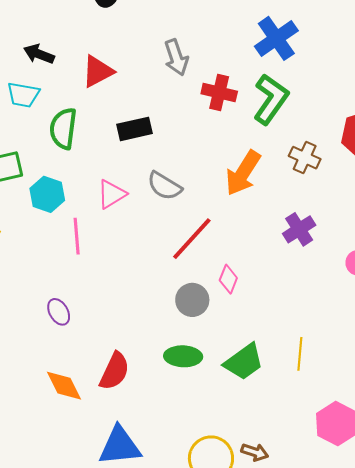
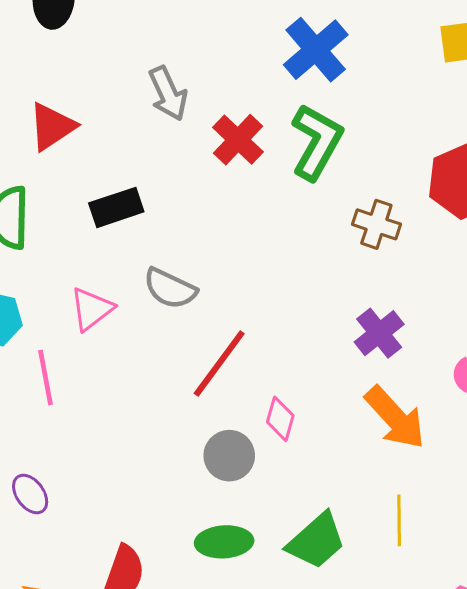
red cross: (219, 93) -> (238, 140), turned 36
orange arrow: (243, 173) -> (395, 418), moved, turned -69

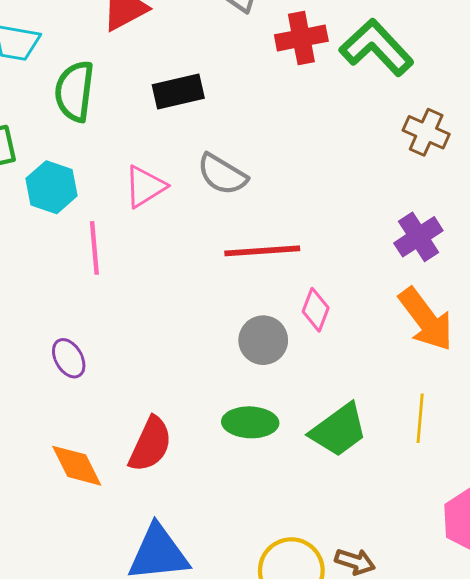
red cross: (238, 140) -> (301, 38), turned 30
green L-shape: (317, 142) -> (377, 48), turned -78
red line: (219, 364) -> (262, 251), turned 44

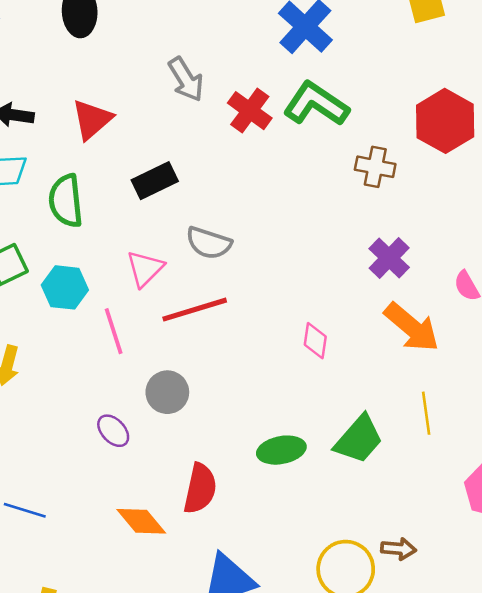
red cross: (301, 38) -> (250, 111), turned -30
red line: (262, 251) -> (195, 310), moved
gray circle: (263, 340) -> (167, 392), moved

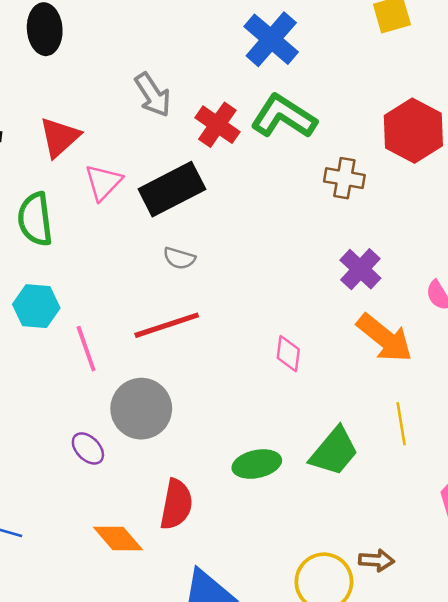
black rectangle: (155, 181) -> (172, 189), moved, size x1.4
gray semicircle: (209, 243) -> (179, 258), size x0.7
pink triangle: (145, 269) -> (103, 182), moved
gray circle: (167, 392) -> (141, 409), size x1.4

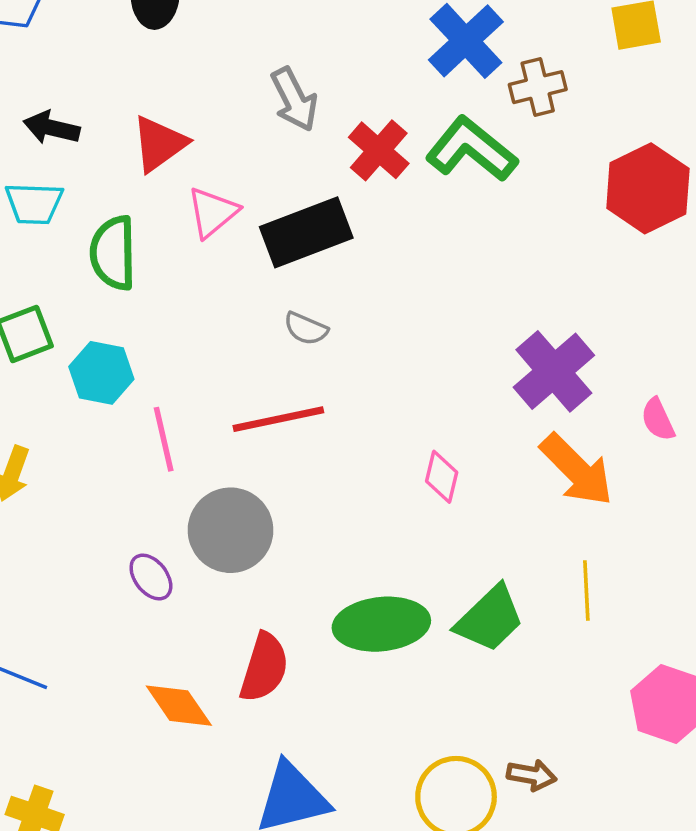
brown cross: (344, 178) -> (538, 87), moved, turned -30
purple cross: (360, 269) -> (554, 371), size x1.4
green ellipse: (257, 464) -> (381, 624), size x1.4

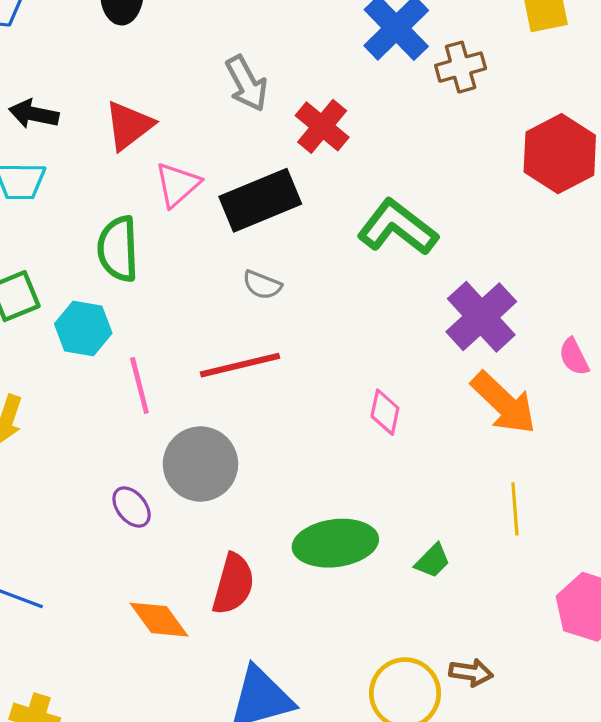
green L-shape: (471, 149) -> (397, 227), moved
green semicircle: (113, 253) -> (118, 249), moved
green trapezoid: (490, 619) -> (433, 561), moved, size x0.6

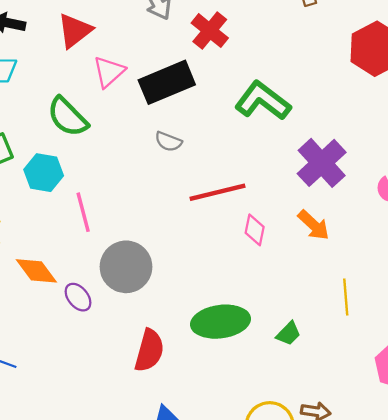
green semicircle: (118, 249) -> (68, 117), turned -42
red line: (240, 365) -> (218, 192), moved
orange arrow: (504, 403) -> (314, 225), moved, size x0.7
orange diamond: (159, 620) -> (36, 271), moved

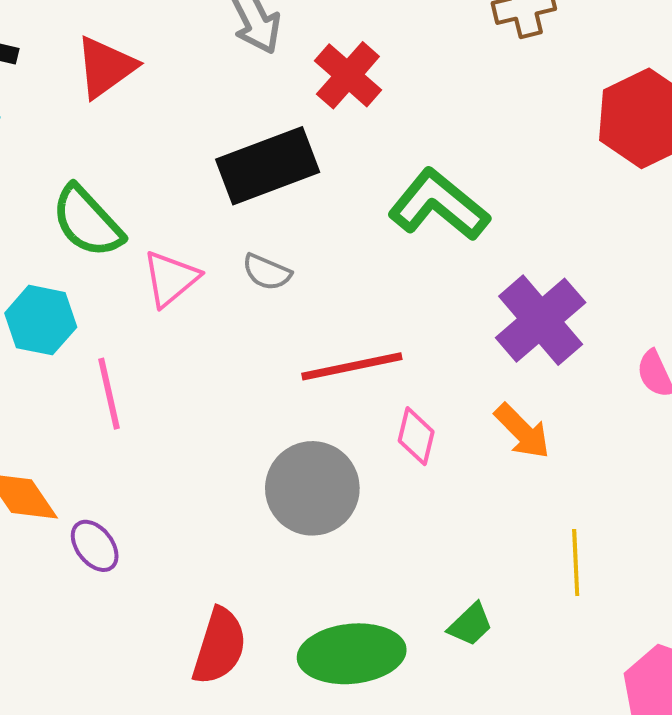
pink triangle: (109, 72) -> (171, 279), moved
gray circle: (126, 267) -> (312, 488), moved
green ellipse: (221, 322) -> (352, 654), moved

